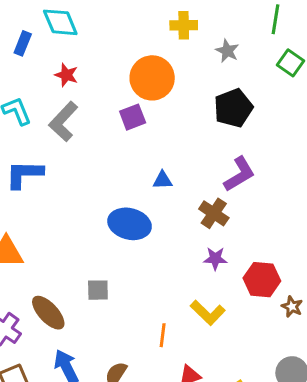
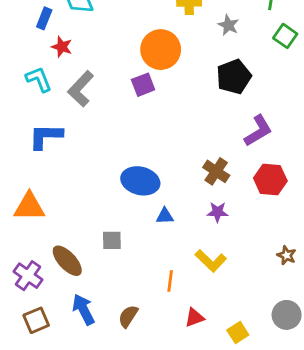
red star: (66, 75) -> (62, 47), moved
purple L-shape: (239, 174) -> (258, 131), moved
blue triangle: (163, 180) -> (165, 216), moved
red hexagon: (262, 280) -> (270, 180), moved

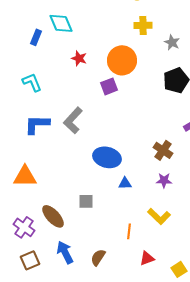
red star: (62, 47) -> (79, 58), moved
gray L-shape: (81, 89) -> (73, 120), moved

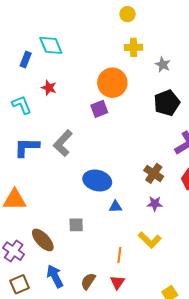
red star: (79, 58) -> (49, 88), moved
red triangle: (147, 258) -> (117, 282), moved, turned -35

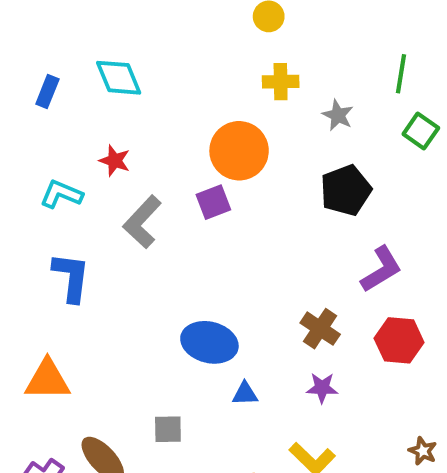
blue rectangle: (26, 59) -> (47, 91), moved
cyan L-shape: (22, 105) -> (61, 194), turned -45
gray L-shape: (63, 143) -> (142, 222), moved
blue L-shape: (27, 147) -> (71, 277), turned 96

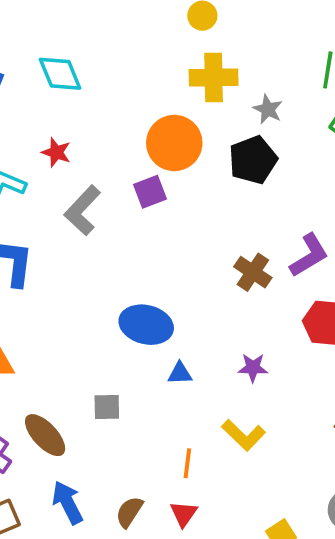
yellow cross: (281, 82) -> (214, 77), size x1.4
black pentagon: (346, 190) -> (253, 160), moved
brown cross: (320, 329) -> (253, 272), moved

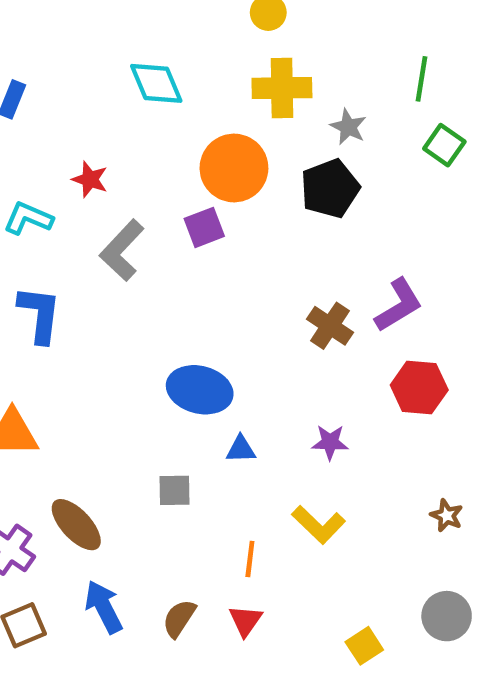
cyan diamond: (60, 74) -> (156, 83), moved
gray square: (107, 407) -> (175, 490), moved

